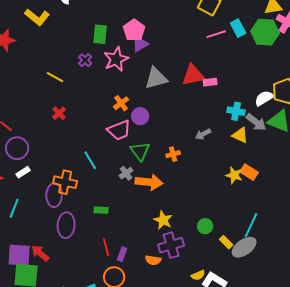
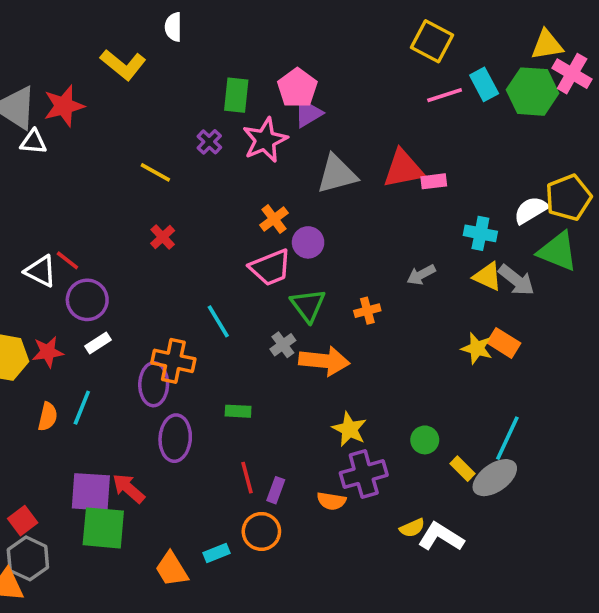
gray arrow: (256, 122) -> (516, 280), moved

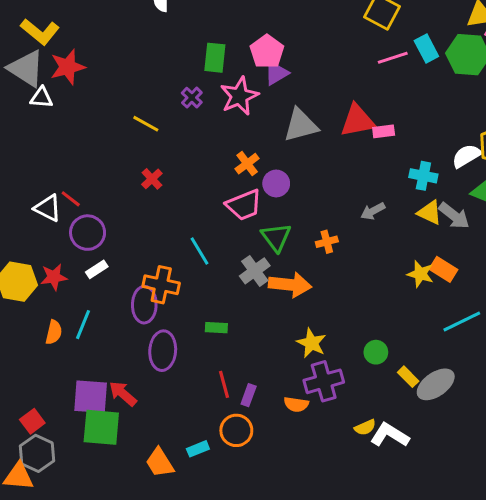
yellow L-shape: (123, 65) -> (40, 32), moved
gray cross: (283, 345) -> (255, 271), size x1.4
cyan line: (507, 438) -> (462, 322), moved, turned 39

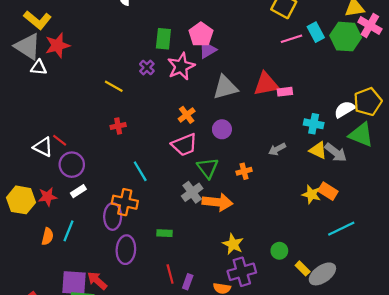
red cross: (152, 179) -> (118, 126), turned 32
purple circle: (276, 183) -> (222, 129), moved
cyan line: (200, 251) -> (140, 171), moved

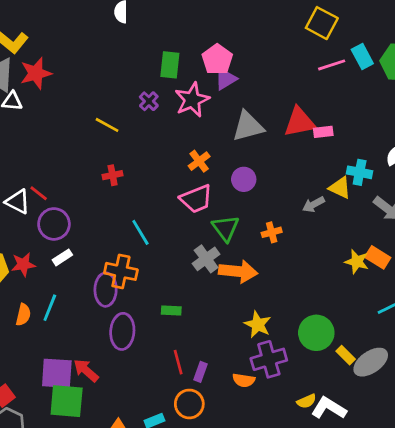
yellow triangle: (318, 150) -> (340, 188), moved
green circle: (279, 251) -> (316, 333), size x1.6

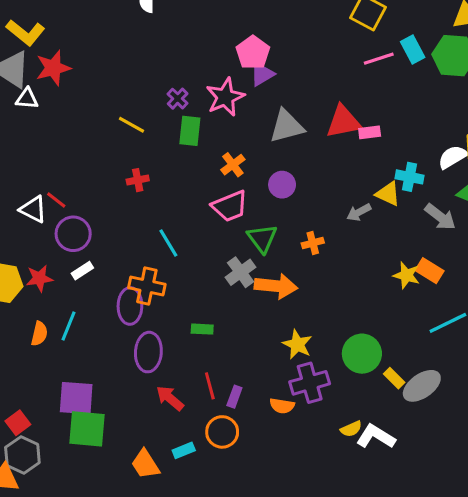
green rectangle: (170, 65) -> (190, 131), moved
red arrow: (86, 370) -> (170, 398), moved

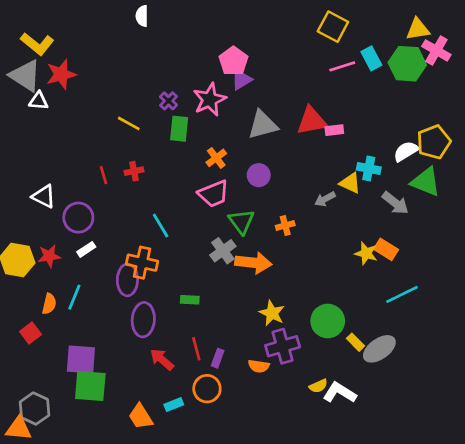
red line: (56, 200) -> (104, 175), moved, turned 36
red square: (18, 423) -> (31, 333), moved

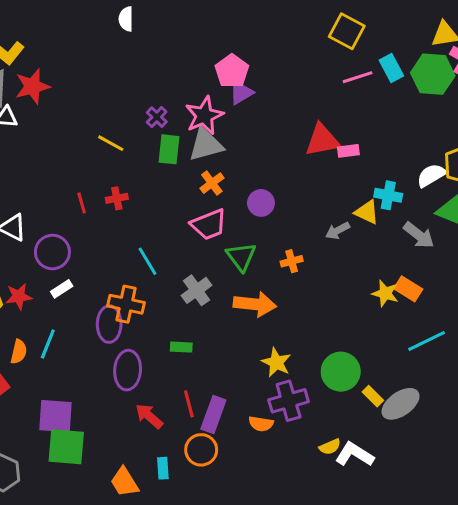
gray triangle: (263, 125) -> (206, 145), moved
gray cross: (223, 251) -> (197, 290), moved
purple rectangle: (218, 358) -> (213, 415), size x1.6
cyan rectangle: (174, 405) -> (163, 468), turned -72

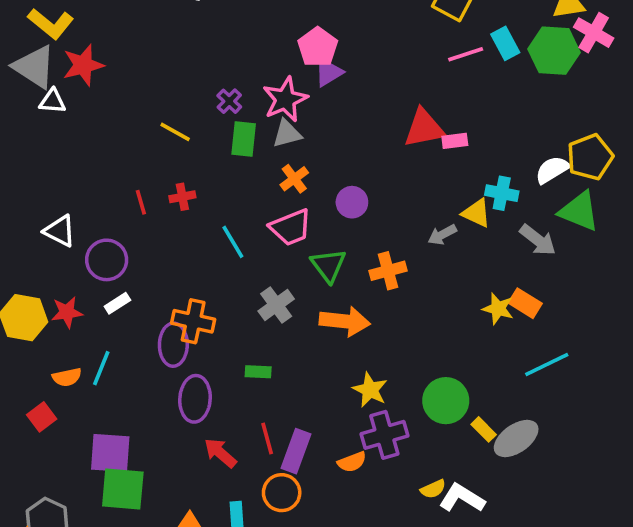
gray triangle: (206, 145) -> (287, 134), size x0.7
cyan line: (147, 261) -> (233, 242), moved
orange cross: (292, 261) -> (388, 271), size x1.4
orange semicircle: (19, 352) -> (67, 377), turned 65
orange semicircle: (261, 424) -> (352, 462), turned -30

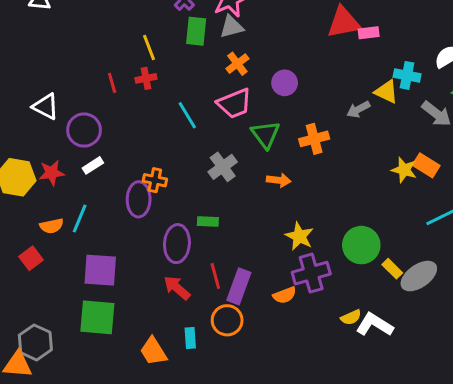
yellow line: (175, 132) -> (149, 47), moved, turned 40
orange cross: (193, 321) -> (155, 180), size x0.7
orange arrow: (345, 321) -> (279, 180), size x0.6
purple ellipse: (195, 399) -> (177, 244), moved
purple square: (110, 453) -> (100, 270), moved

